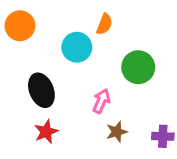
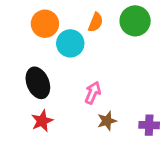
orange circle: (20, 26) -> (45, 24), moved
green circle: (138, 67) -> (135, 21), moved

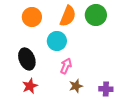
orange semicircle: (96, 22) -> (68, 16), size x1.5
cyan circle: (70, 43) -> (57, 41), moved

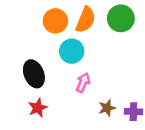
orange circle: (32, 17) -> (55, 21), moved
brown star: (76, 86) -> (107, 108), moved

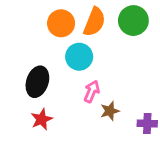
black ellipse: (34, 74) -> (37, 82), turned 40
brown star: (107, 108) -> (110, 111), moved

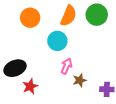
orange circle: (61, 23) -> (30, 18), moved
black ellipse: (37, 82) -> (15, 68), moved, turned 50

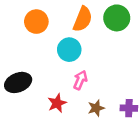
brown star: (80, 80) -> (96, 108), moved
red star: (30, 86) -> (57, 103), moved

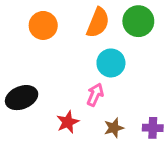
cyan circle: (69, 50) -> (111, 63), moved

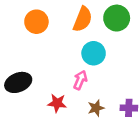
red star: (68, 122) -> (57, 103), turned 30

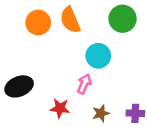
orange semicircle: (83, 19) -> (70, 20), moved, turned 135

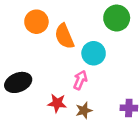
orange semicircle: (70, 20) -> (64, 36), moved
brown star: (101, 113) -> (84, 110), moved

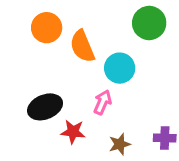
black ellipse: (18, 82) -> (45, 107), moved
brown star: (84, 110) -> (120, 144), moved

